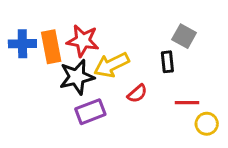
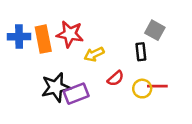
yellow arrow: (112, 65) -> (94, 54), size x0.7
black star: (77, 77) -> (56, 87), moved
yellow circle: (207, 124) -> (142, 89), moved

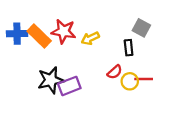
orange rectangle: (43, 39) -> (39, 36), turned -35
yellow arrow: (94, 54) -> (90, 38), moved
red semicircle: (116, 78) -> (115, 72), moved

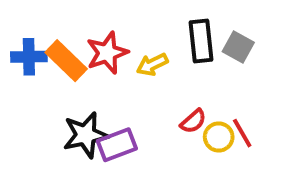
red star: (64, 31) -> (107, 53), turned -30
black rectangle: (129, 48) -> (201, 41), moved, size x1.5
red line: (144, 79) -> (242, 133), turned 60

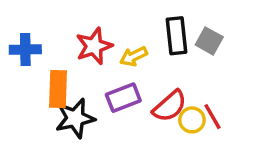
orange rectangle: (66, 61) -> (58, 89), moved, turned 48
red semicircle: (193, 121) -> (170, 106), size x1.5
purple rectangle: (117, 145) -> (123, 98), moved

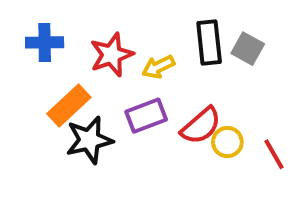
blue cross: (25, 50) -> (45, 42), moved
orange rectangle: (58, 89) -> (69, 105), turned 45
red line: (213, 117) -> (274, 154), moved

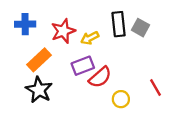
red semicircle: (201, 126) -> (100, 77), moved
black star: (89, 140) -> (39, 90), moved, turned -30
yellow circle: (227, 142) -> (121, 99), moved

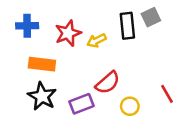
gray square: (140, 28) -> (151, 17), moved, turned 36
orange rectangle: (39, 60) -> (42, 64), turned 50
purple rectangle: (83, 66) -> (82, 104), moved

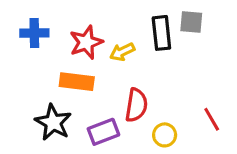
gray square: (151, 17) -> (191, 22), turned 30
orange rectangle: (42, 64) -> (77, 82), moved
red semicircle: (108, 83) -> (136, 105), turned -40

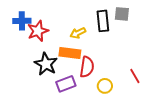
red star: (86, 42) -> (38, 31), moved
orange rectangle: (77, 82) -> (70, 53), moved
black star: (53, 122) -> (46, 64), moved

